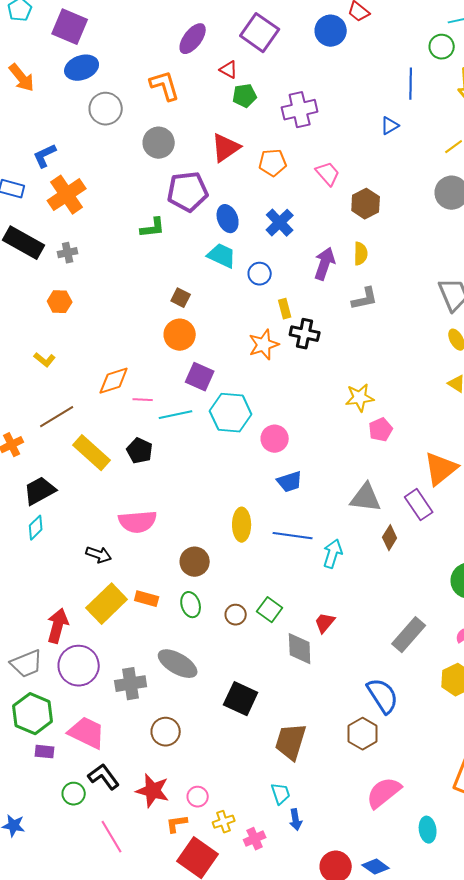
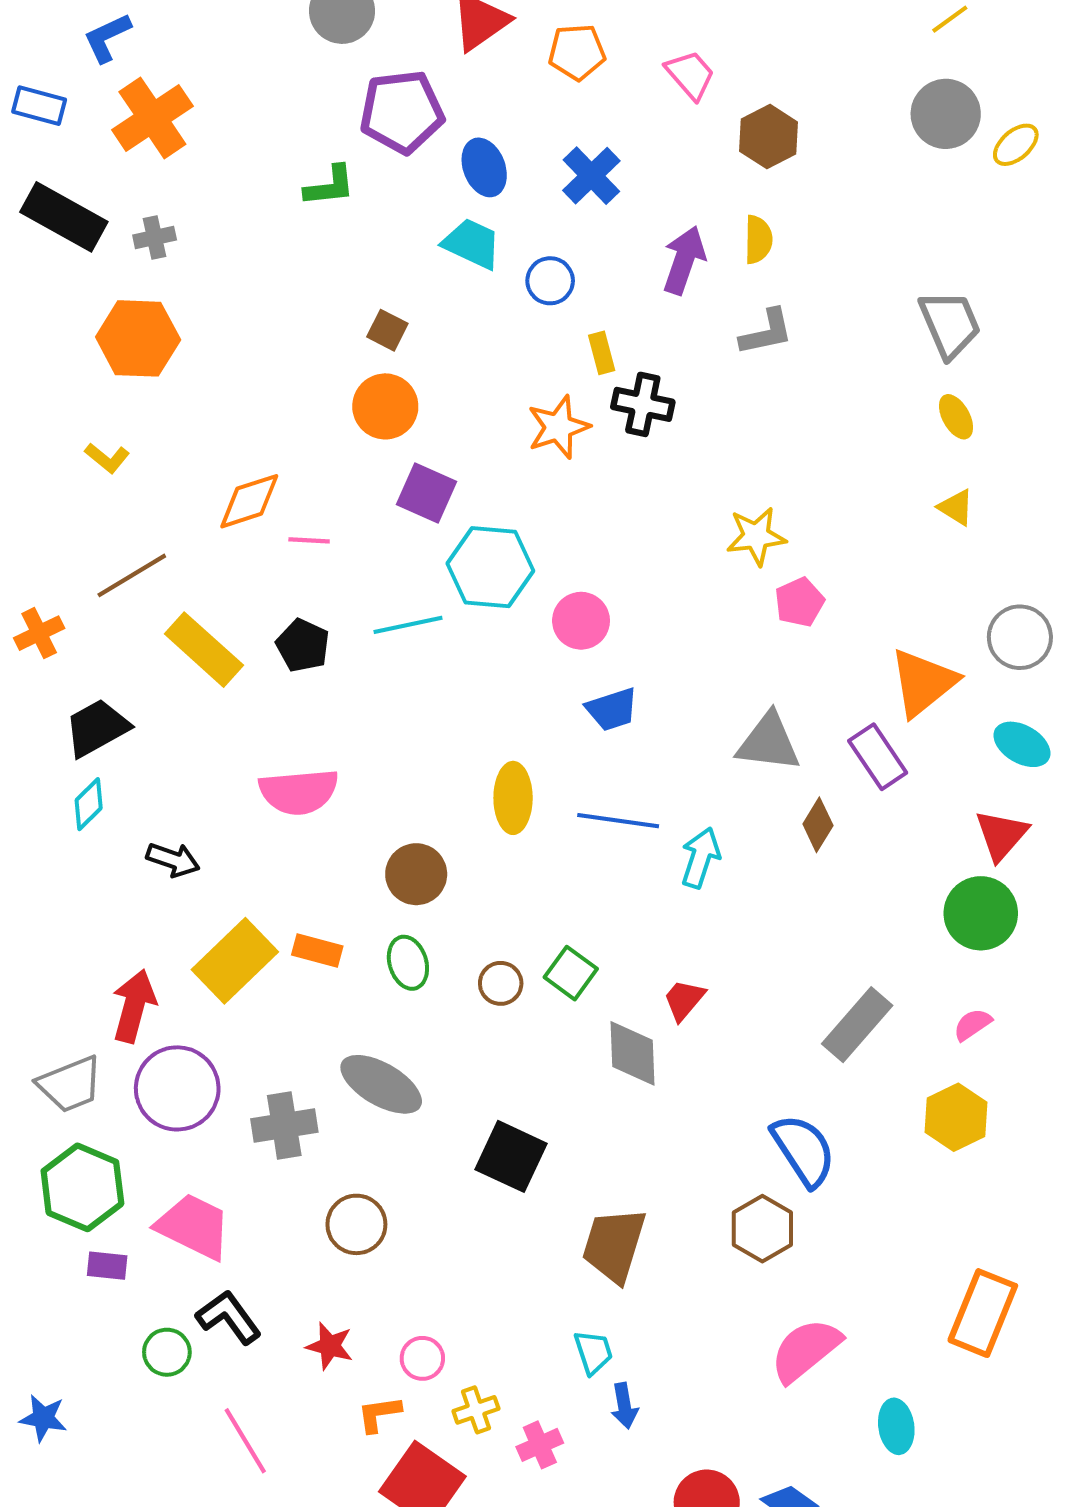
orange hexagon: (60, 302) -> (138, 338), size x1.6
cyan line: (176, 415) -> (408, 625), moved
black arrow: (99, 555) -> (173, 860), moved
red star: (153, 791) -> (330, 1346), size x0.7

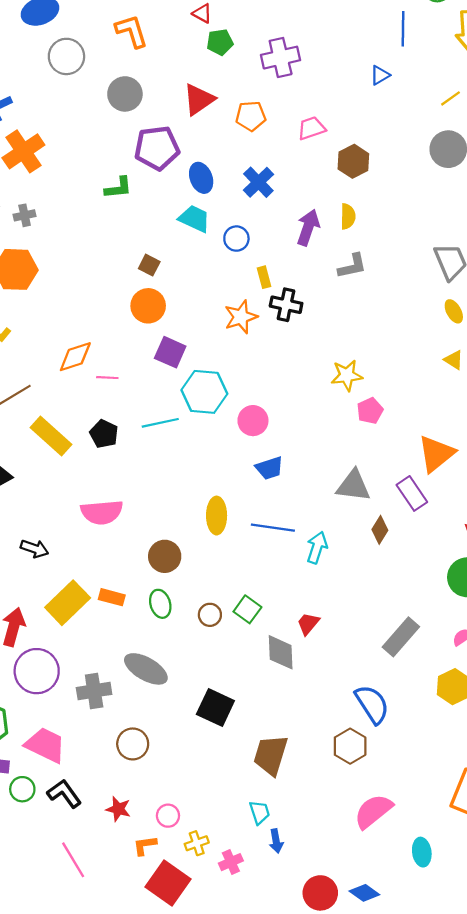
pink trapezoid: (690, 75) -> (311, 128), turned -68
green circle: (167, 1352) -> (22, 789), moved

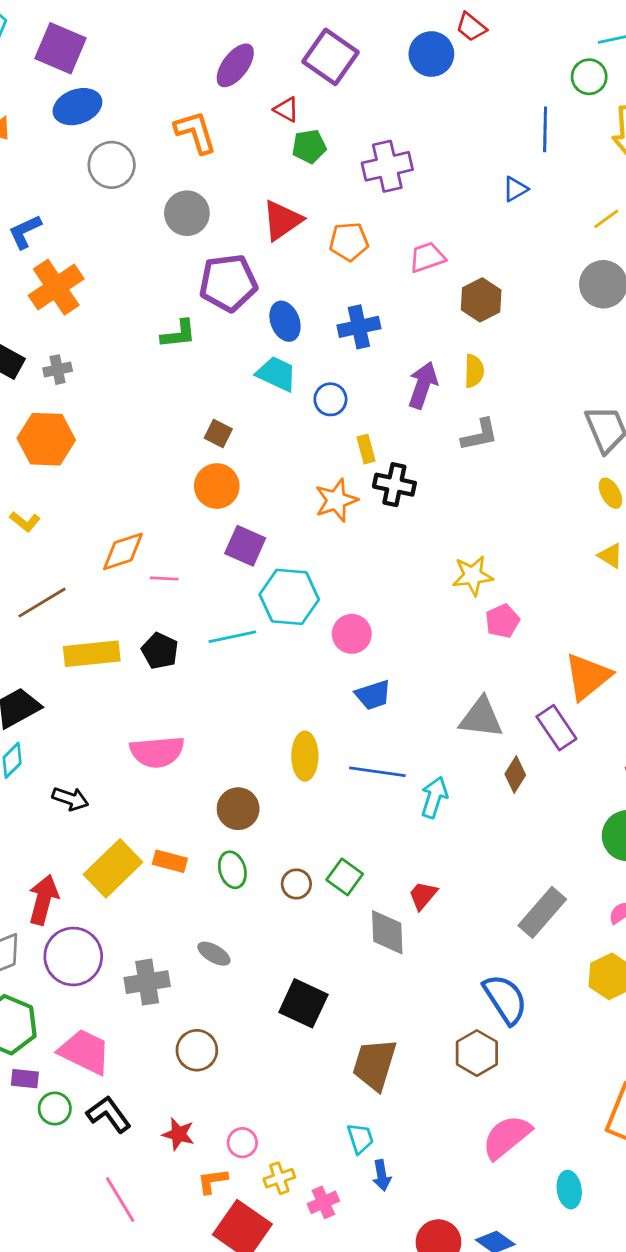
blue cross: (258, 182) -> (359, 327), turned 32
yellow rectangle: (51, 436) -> (92, 654), turned -48
gray ellipse: (146, 669) -> (214, 954), size x0.6

